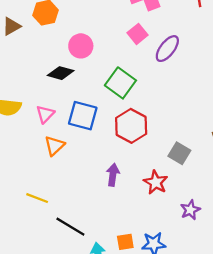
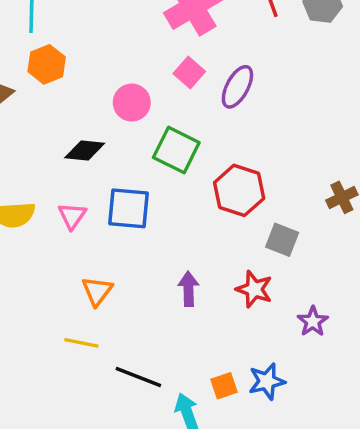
pink circle: (81, 46) -> (132, 103), moved
red hexagon: (131, 126) -> (239, 190), moved
orange triangle: (54, 146) -> (97, 291), moved

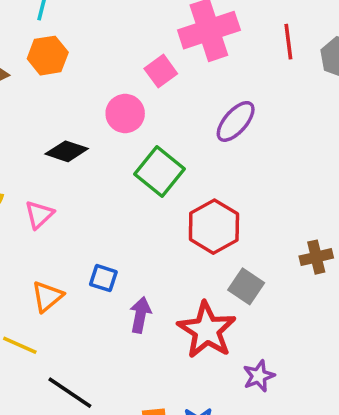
pink square: (189, 73) -> (161, 71), moved
blue square: (128, 208) -> (103, 278), moved, size x0.6
red star: (254, 289) -> (207, 330), size x1.5

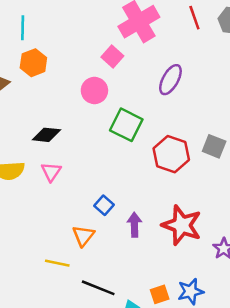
black diamond: (67, 151) -> (46, 135), moved
blue square: (103, 278) -> (104, 205), turned 36
gray square: (246, 286) -> (214, 146), moved
orange triangle: (47, 296) -> (83, 236), moved

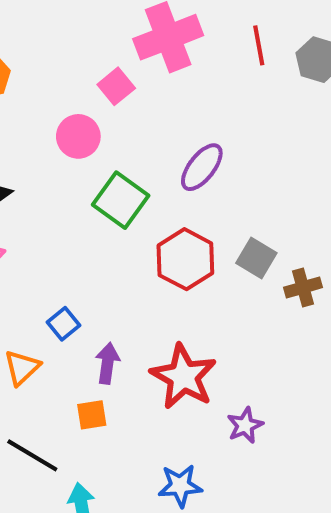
purple ellipse: (170, 80) -> (202, 167), moved
orange square: (160, 294) -> (92, 415), moved

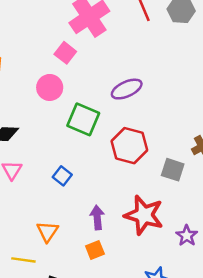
purple ellipse: (202, 167) -> (127, 89), turned 40
gray square: (256, 258) -> (173, 170), moved
blue square: (64, 324) -> (62, 176), moved

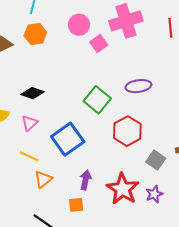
pink circle: (50, 87) -> (79, 25), moved
blue square: (62, 176) -> (68, 139), size x2.0
purple star: (187, 236) -> (154, 194), moved
yellow line: (23, 260) -> (29, 156), moved

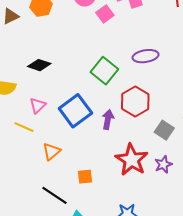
pink triangle: (30, 123) -> (38, 105), moved
yellow line: (29, 156) -> (24, 127), moved
purple arrow: (86, 180) -> (108, 120), moved

